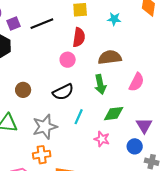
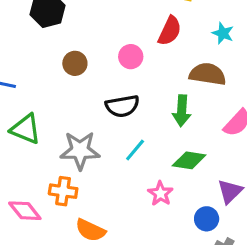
cyan star: (114, 19) -> (223, 33), moved
pink circle: (68, 60) -> (131, 57), moved
brown circle: (23, 90) -> (75, 63), moved

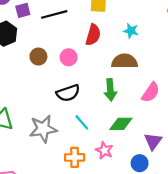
brown circle: (75, 63) -> (38, 57), moved
cyan line: (135, 150) -> (82, 122), turned -72
orange cross: (63, 191) -> (75, 157), moved

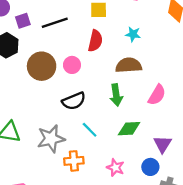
brown circle: (38, 57) -> (42, 66), size x1.6
pink star: (104, 150) -> (115, 168), moved
orange cross: (75, 157) -> (74, 161), moved

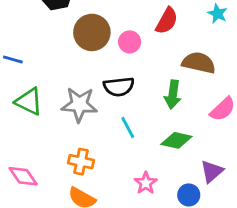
cyan star: (133, 34) -> (217, 14), moved
gray star: (51, 139) -> (79, 105), moved
orange cross: (74, 161) -> (81, 162), moved

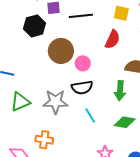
pink circle: (130, 42) -> (83, 63), moved
green triangle: (29, 102) -> (20, 102), turned -45
orange cross: (81, 162) -> (44, 140), moved

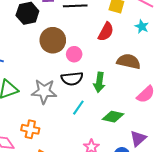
green arrow: (120, 91) -> (99, 82), moved
cyan line: (90, 116) -> (78, 108), turned 63

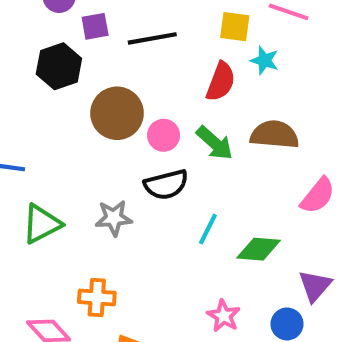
cyan star: (142, 27) -> (264, 60), moved
green arrow: (99, 82) -> (215, 143), moved, turned -48
gray star: (44, 91) -> (114, 218), size x0.7
cyan line: (78, 108) -> (208, 229), moved

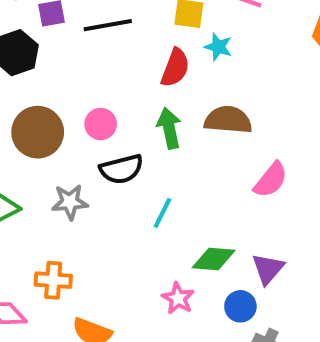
brown circle: (117, 113) -> (38, 132), moved
pink circle: (164, 135) -> (101, 124), moved
green arrow: (215, 143) -> (169, 128), turned -144
green diamond: (259, 249) -> (214, 259), moved

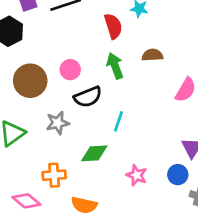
red semicircle: (175, 68) -> (113, 26), turned -30
brown semicircle: (228, 120) -> (152, 55), size x0.7
green diamond: (214, 259) -> (94, 153), moved

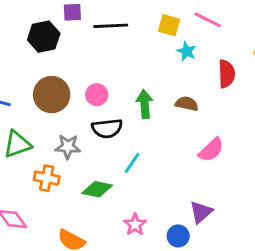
red semicircle: (113, 26) -> (227, 74), moved
orange cross: (54, 175) -> (47, 178), moved

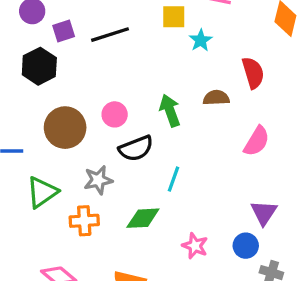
cyan star: (187, 51) -> (201, 40), turned 30
red semicircle: (227, 74) -> (253, 73), moved

